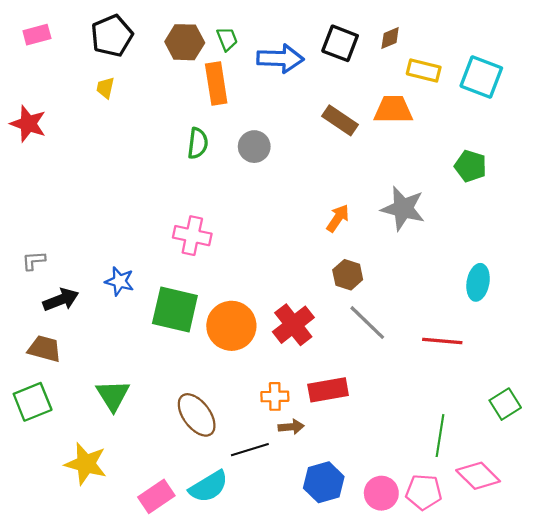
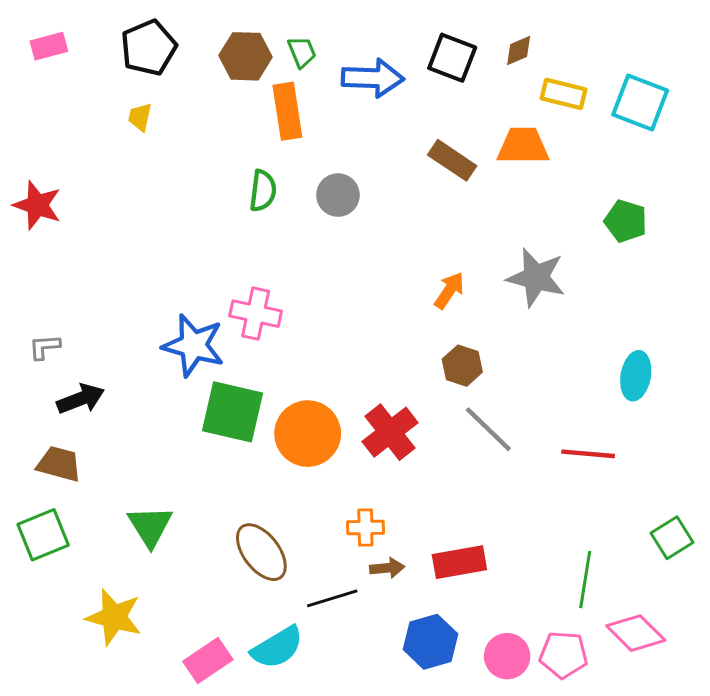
red star: (28, 124) -> (37, 205), moved
blue star: (119, 281) -> (193, 345), moved, size x1.6
red rectangle: (328, 390) -> (459, 562), moved

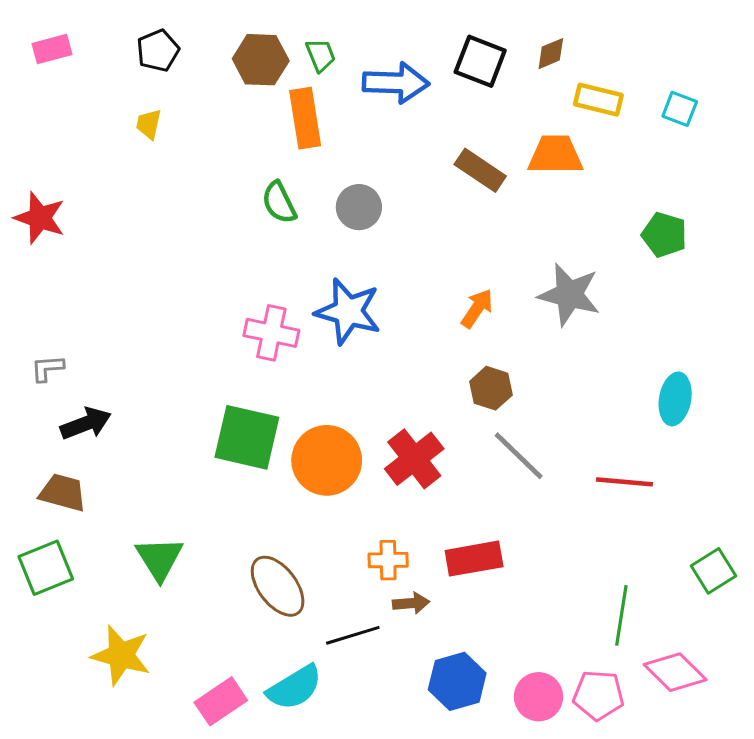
black pentagon: (149, 48) -> (158, 51), size x0.7
cyan square: (640, 103) -> (680, 109), size x0.6
green semicircle: (263, 191) -> (279, 202), turned 147
blue star: (193, 345) -> (348, 311), moved
red rectangle: (459, 562) -> (474, 559), moved

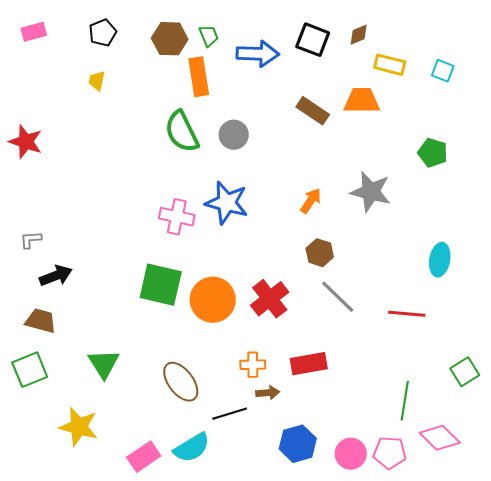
green semicircle: (279, 202) -> (182, 132), size x1.5

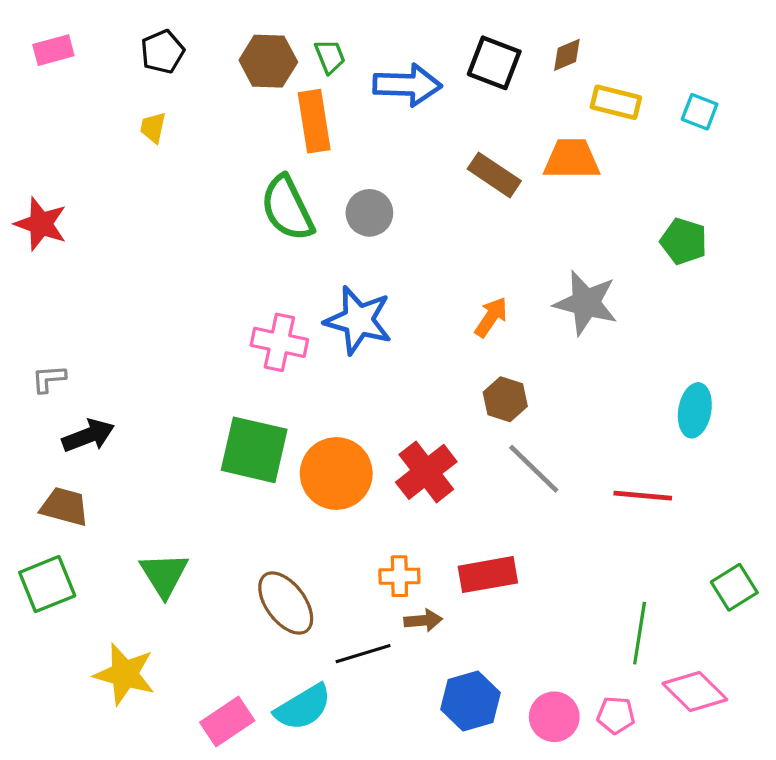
pink pentagon: (390, 453) -> (616, 715), size x0.7

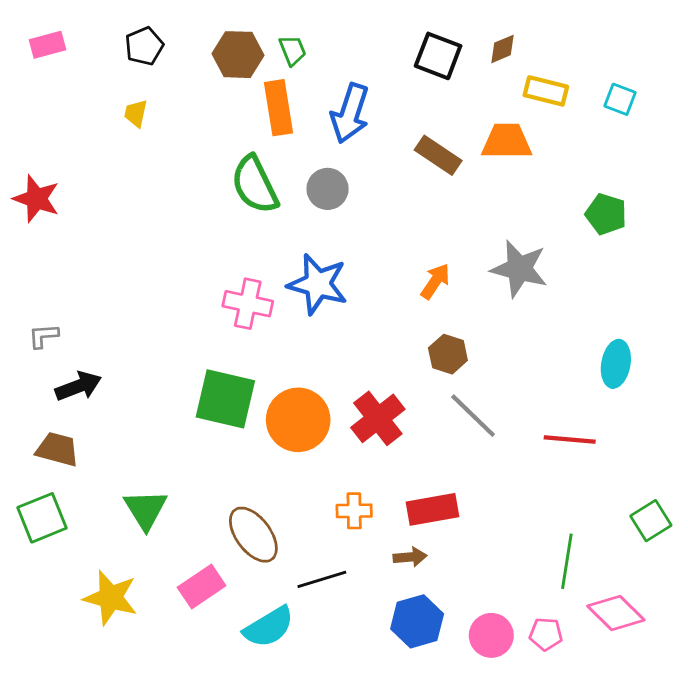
blue arrow: (407, 85) -> (350, 113), moved, turned 106
brown arrow: (423, 620) -> (410, 557), moved
pink rectangle: (227, 722) -> (202, 586), moved

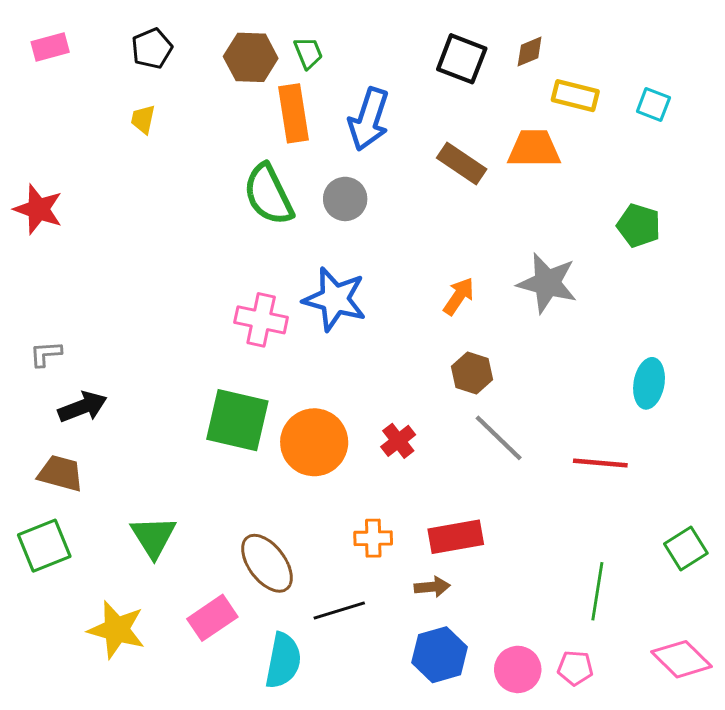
red cross: (378, 418) -> (398, 441), size x0.6
pink diamond: (616, 613) -> (681, 659), moved
cyan semicircle: (269, 627) -> (283, 661), turned -48

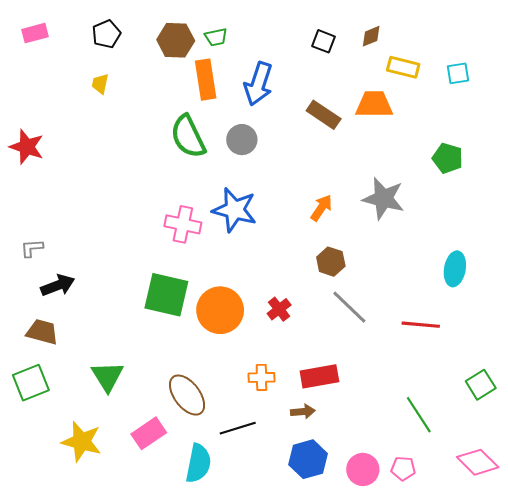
green trapezoid: (308, 53) -> (216, 37), turned 100
black square: (462, 59) -> (324, 41), size x0.7
cyan square: (653, 105) -> (458, 73), turned -30
green line: (597, 591) -> (419, 415), turned -42

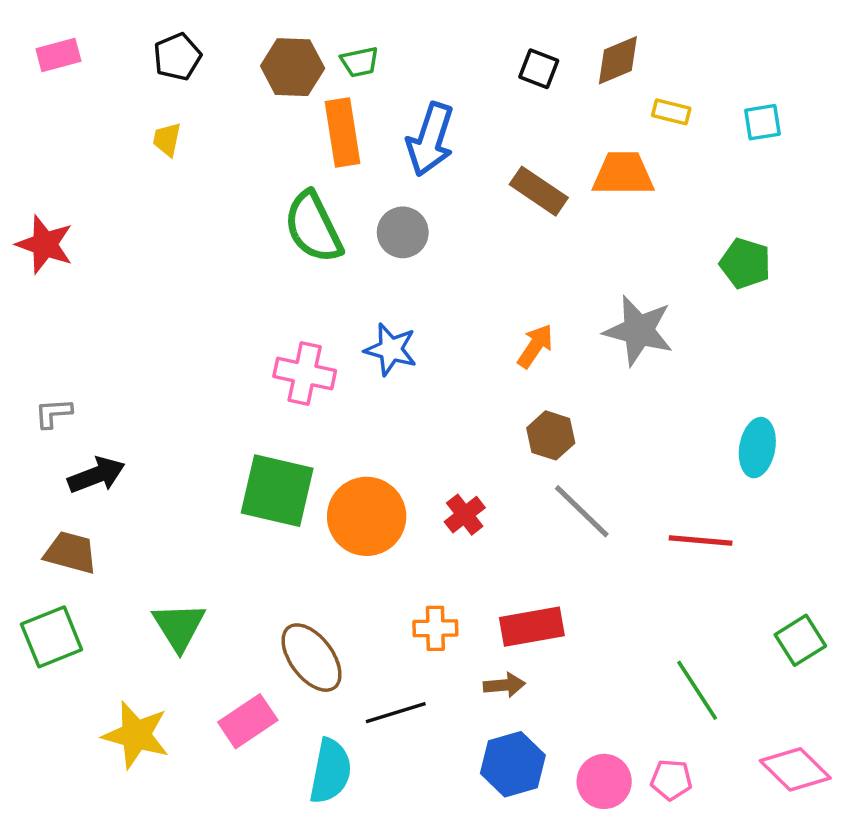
brown diamond: (371, 36) -> (618, 60), size x1.4
yellow rectangle: (403, 67) -> (671, 112), size x0.7
blue star: (235, 210) -> (391, 349), size x0.7

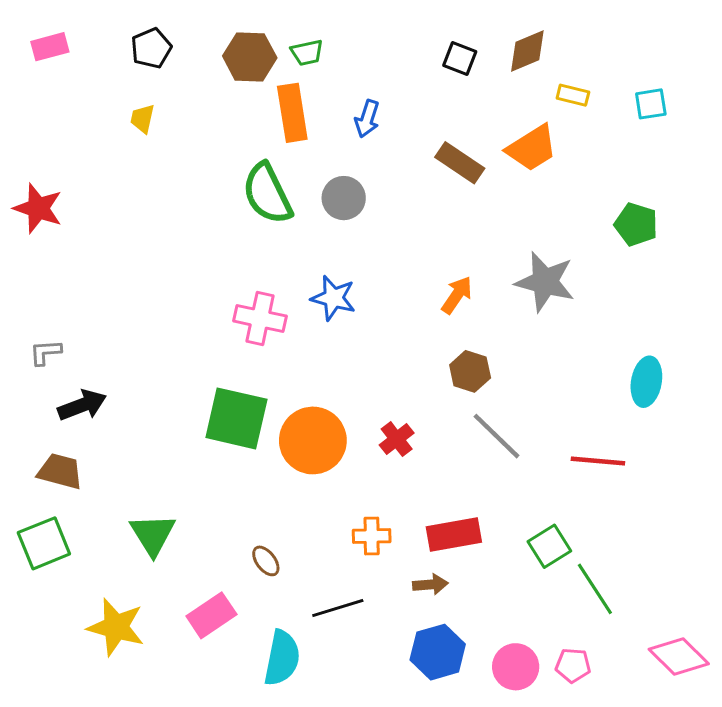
blue arrow: (430, 139) -> (367, 119), size x0.6
orange trapezoid: (623, 174) -> (532, 148), turned 148
green square: (800, 640) -> (549, 546), moved
brown ellipse: (312, 658) -> (266, 561), size x0.5

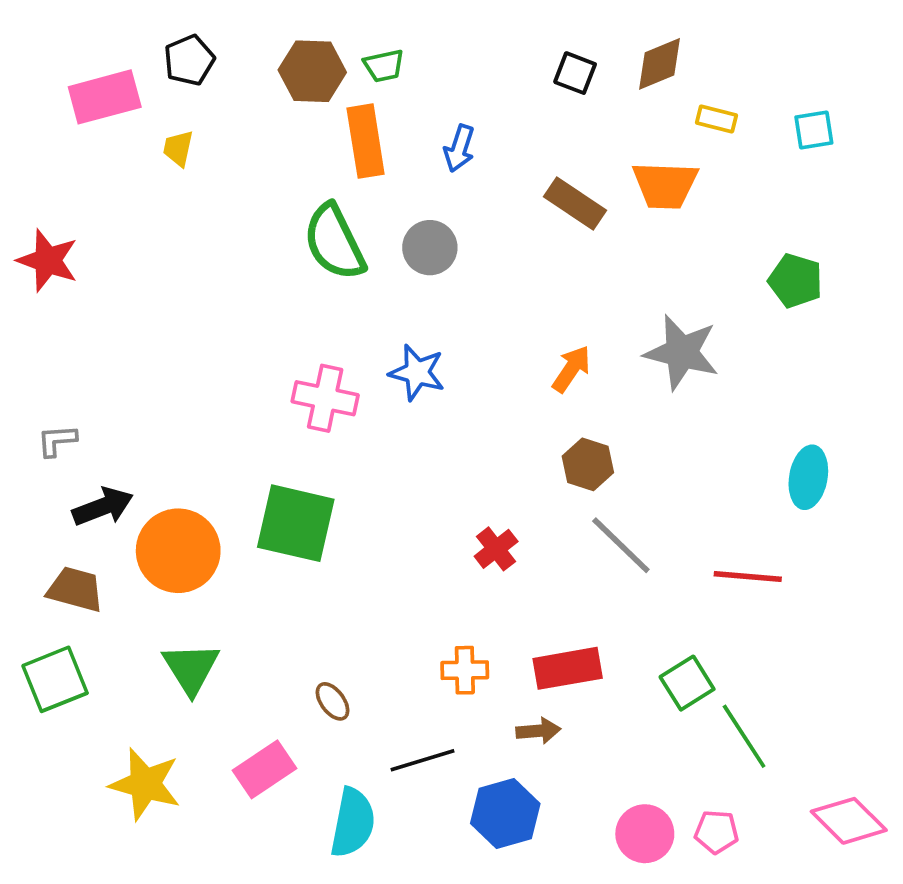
pink rectangle: (50, 47) -> (105, 97), moved, size x1.5
orange trapezoid: (532, 148) -> (665, 185), turned 34
orange circle: (313, 440) -> (178, 551), moved
blue hexagon: (438, 652) -> (505, 813), moved

